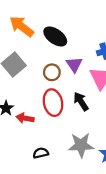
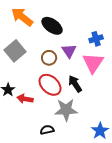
red ellipse: (53, 103) -> (50, 85), turned -35
gray star: (81, 145) -> (66, 110), moved
black semicircle: (41, 153) -> (47, 130), moved

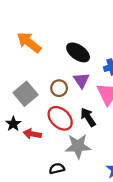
black ellipse: (52, 26) -> (78, 52), moved
gray square: (15, 51) -> (26, 94), moved

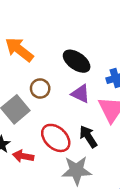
purple triangle: (81, 80) -> (80, 94), turned -30
brown circle: (59, 88) -> (40, 88), moved

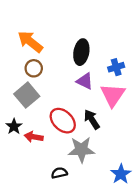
black ellipse: (77, 61) -> (81, 52), turned 65
brown circle: (40, 88) -> (34, 68), moved

